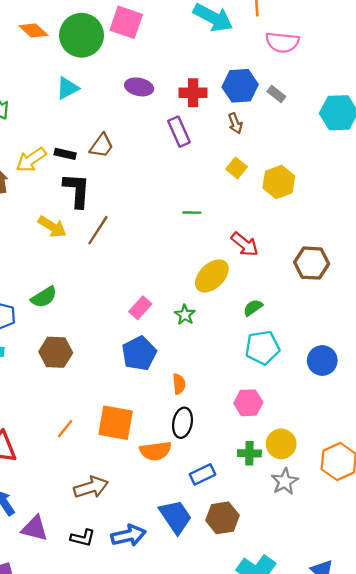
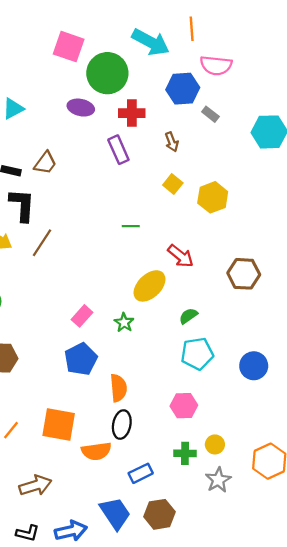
green circle: (82, 35) -> (107, 73), moved
blue hexagon: (240, 86) -> (183, 89), moved
orange semicircle: (179, 384) -> (118, 388), size x1.4
yellow circle: (281, 444) -> (215, 444), size x0.7

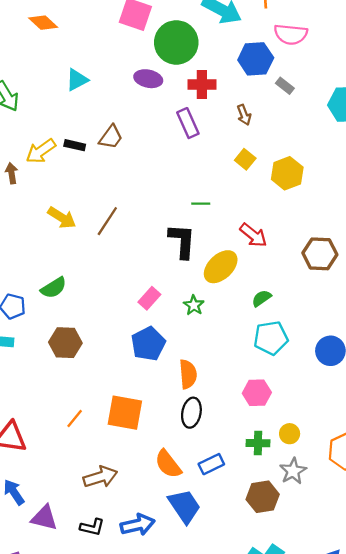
black L-shape: (22, 205) -> (182, 241), moved
orange semicircle: (96, 451) -> (168, 464), moved, turned 60
brown hexagon: (159, 514) -> (263, 497), moved

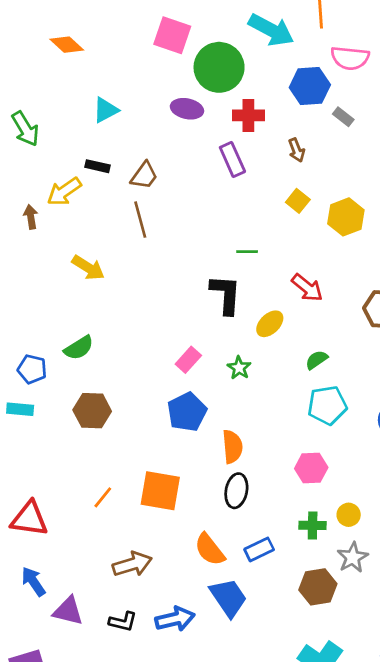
black rectangle: (75, 145) -> (97, 166), moved
brown line: (107, 221) -> (140, 220), moved, turned -48
yellow ellipse: (221, 267) -> (270, 324), size x0.7

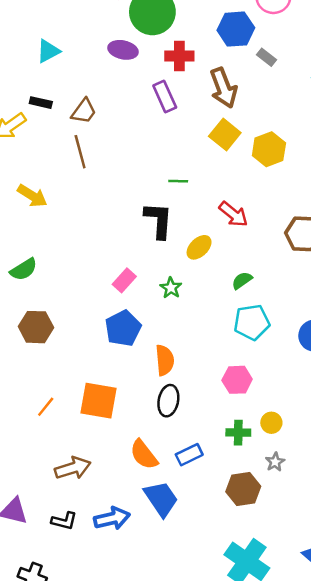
brown arrow: (297, 150) -> (224, 88), size x1.8
yellow square: (298, 201) -> (225, 135), size x1.4
gray star: (353, 557) -> (275, 462), size x0.7

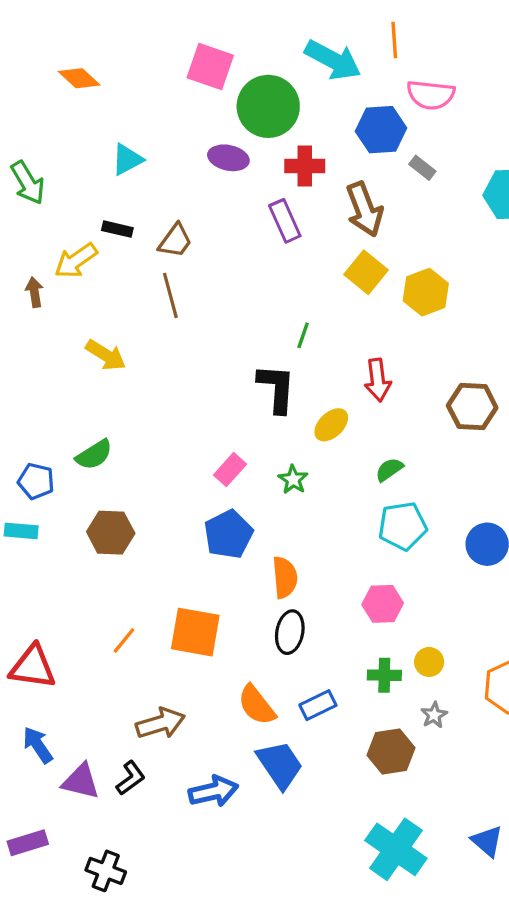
green line: (178, 181) -> (303, 335), turned -72
red arrow: (233, 214) -> (378, 380), turned 44
black L-shape: (64, 521) -> (131, 778), moved, turned -50

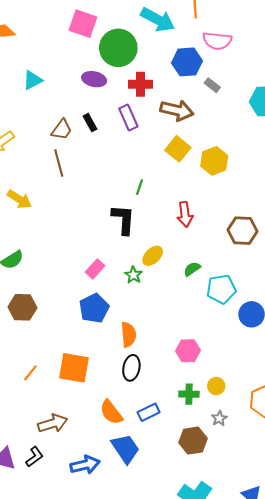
brown arrow: (364, 209) -> (177, 110), turned -56
black rectangle: (117, 229) -> (90, 123), moved, turned 48
yellow ellipse: (331, 425) -> (153, 256), moved
cyan pentagon: (403, 526) -> (221, 289), moved

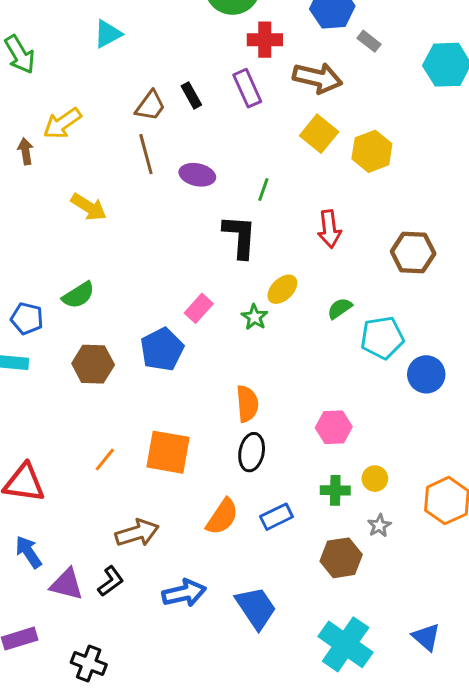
purple ellipse: (94, 79) -> (197, 175), moved
blue pentagon: (94, 308) -> (162, 349), moved
orange semicircle: (111, 412) -> (222, 517), turned -108
blue trapezoid: (125, 449) -> (256, 608), moved

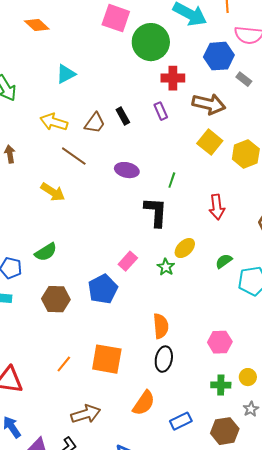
purple rectangle: (247, 88) -> (161, 111), size x0.7
yellow arrow: (62, 123) -> (54, 122), moved, turned 52
brown line: (146, 154) -> (74, 156), moved, turned -40
blue rectangle: (277, 517) -> (181, 421), moved

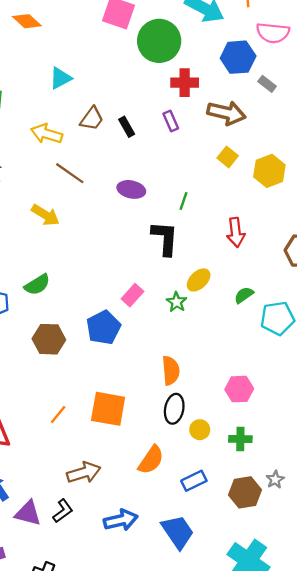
brown trapezoid: (95, 123) -> (92, 119), moved
yellow square: (210, 142) -> (228, 157), size x0.7
yellow circle: (248, 377) -> (200, 430), moved
gray star: (251, 409) -> (275, 480), moved

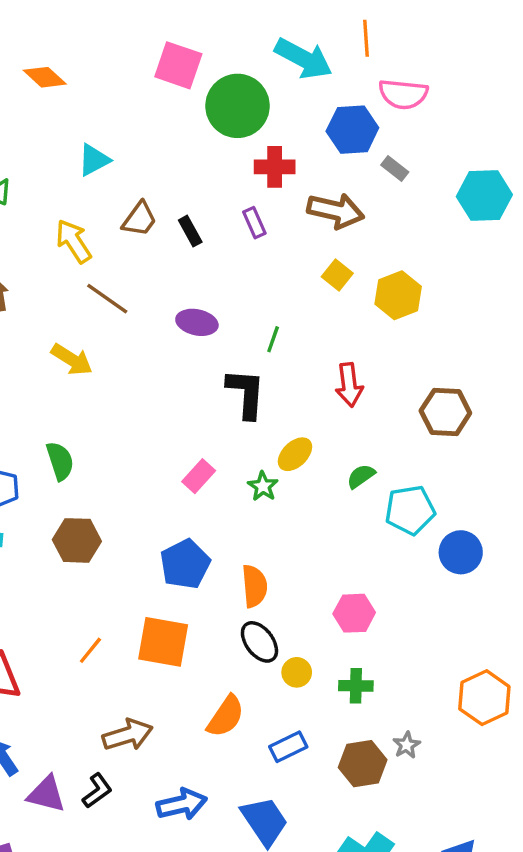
yellow arrow: (47, 134) -> (73, 241), turned 40
green semicircle: (37, 285) -> (60, 461), turned -76
blue pentagon: (103, 328) -> (185, 564), moved
black ellipse: (174, 409) -> (259, 642), turned -48

